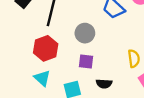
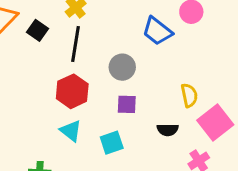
black semicircle: (104, 84) -> (168, 130), moved

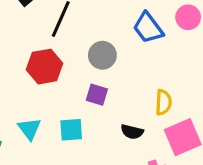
cyan triangle: (71, 131) -> (29, 129), moved

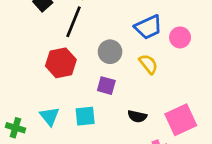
pink circle: (188, 17) -> (180, 37), moved
blue trapezoid: (148, 28) -> (148, 27), turned -76
yellow semicircle: (163, 102) -> (148, 64), moved, turned -40

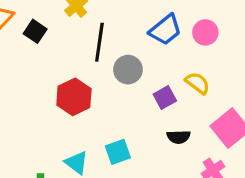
black line: (74, 22) -> (99, 42), moved
yellow semicircle: (148, 64) -> (198, 83), moved
purple square: (106, 86) -> (165, 98), moved, turned -30

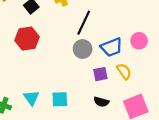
blue trapezoid: (165, 30) -> (112, 47), moved
black line: (99, 42) -> (84, 23), moved
red hexagon: (74, 97) -> (27, 39), moved

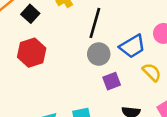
purple square: (100, 74) -> (112, 81), moved

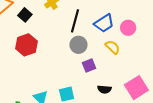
blue trapezoid: (132, 46) -> (104, 23), moved
yellow semicircle: (152, 72) -> (113, 47), moved

